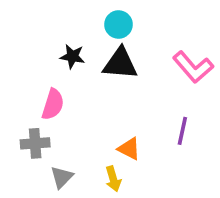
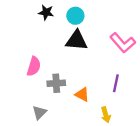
black star: (72, 56) -> (46, 12), moved
gray cross: (35, 143) -> (56, 83), moved
yellow arrow: (113, 179) -> (106, 115), moved

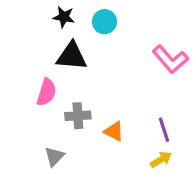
black triangle: (77, 40) -> (72, 56), moved
purple line: (116, 83) -> (164, 130), moved, turned -30
yellow arrow: (106, 115) -> (161, 160), moved, turned -105

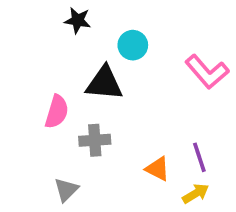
cyan circle: (105, 22) -> (133, 45), moved
black triangle: (72, 56) -> (104, 83), moved
orange triangle: (114, 131) -> (158, 169), moved

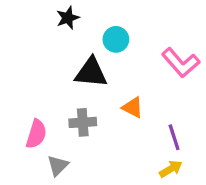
black star: (78, 20) -> (68, 18), turned -30
pink semicircle: (57, 112) -> (36, 134), moved
orange triangle: (158, 169) -> (133, 107), moved

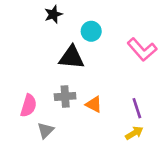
orange triangle: (133, 107) -> (94, 104), moved

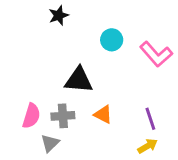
cyan circle: (91, 31) -> (112, 40), moved
black triangle: (72, 57) -> (79, 80), moved
gray cross: (65, 96) -> (63, 116), moved

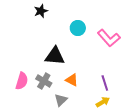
gray cross: (63, 116) -> (44, 81), turned 35
gray triangle: (50, 143) -> (61, 100), moved

